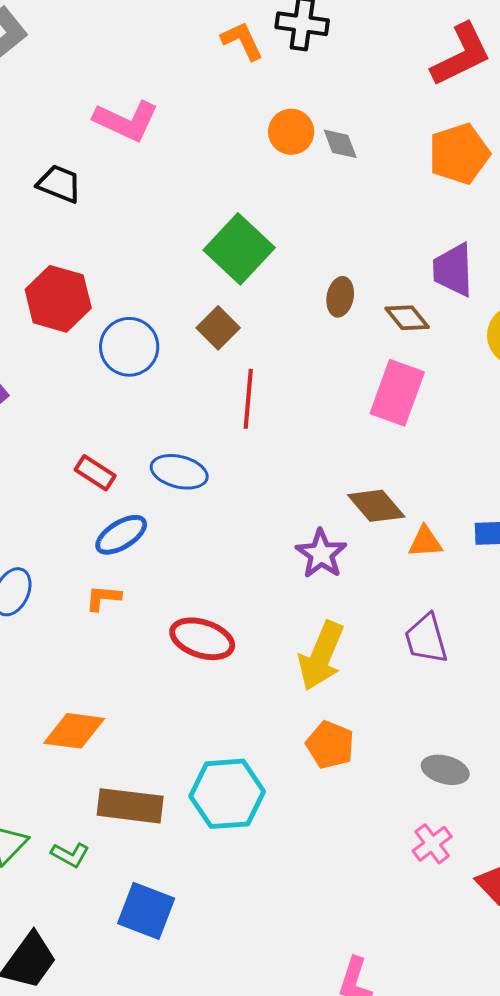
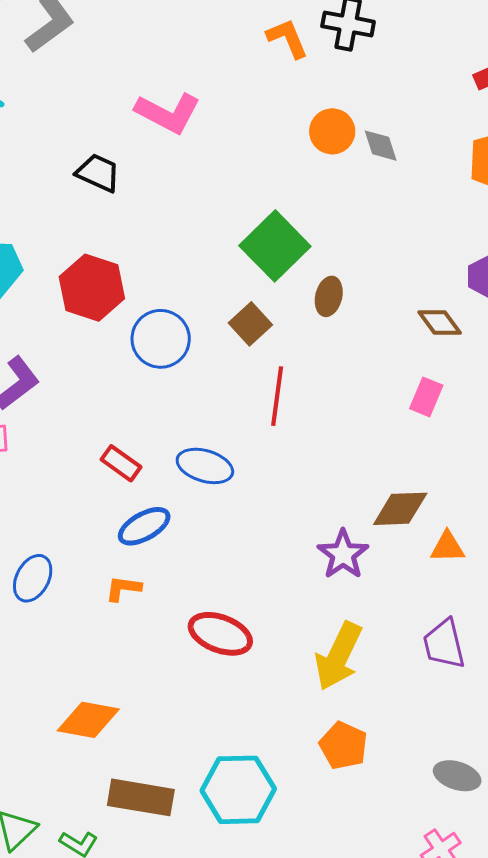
brown ellipse: (340, 297) -> (329, 296), moved
pink rectangle: (397, 393) -> (426, 397), size x0.6
brown diamond: (376, 506) -> (400, 509), turned -54

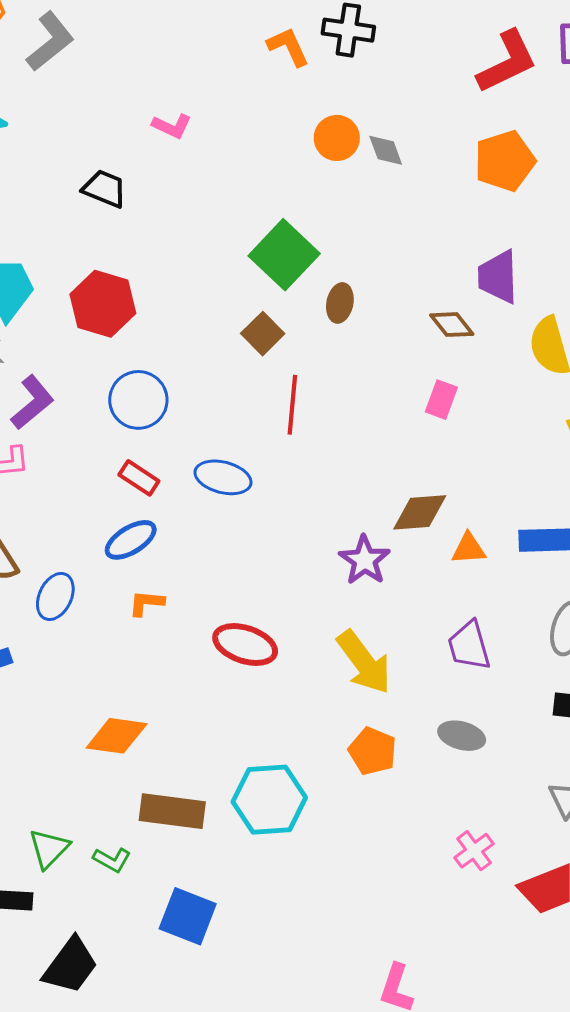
pink L-shape: (168, 113) -> (172, 126), size x0.6
blue circle: (161, 339) -> (138, 400), moved
blue ellipse: (144, 526) -> (131, 540), moved
yellow arrow: (338, 656) -> (364, 662), turned -60
gray ellipse: (457, 776) -> (462, 736), moved

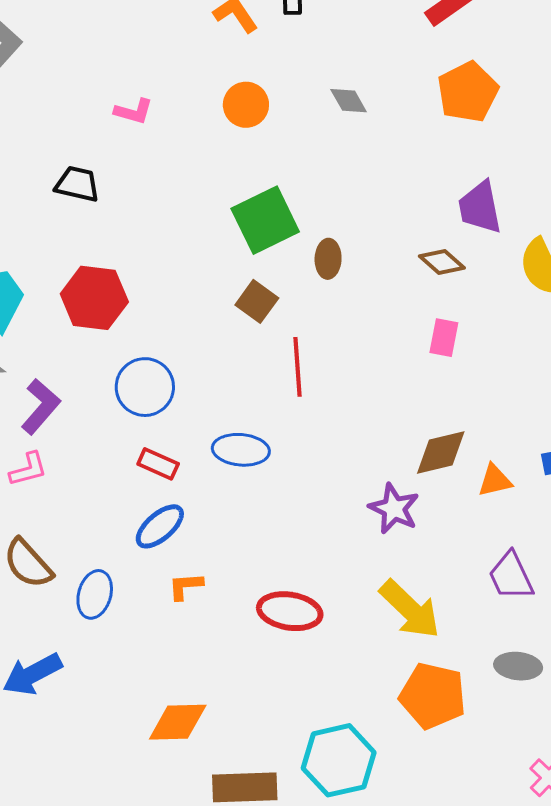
orange circle: (337, 138) -> (246, 105), moved
green square: (284, 255) -> (265, 220), turned 30
orange pentagon: (373, 751) -> (433, 696), size x1.4

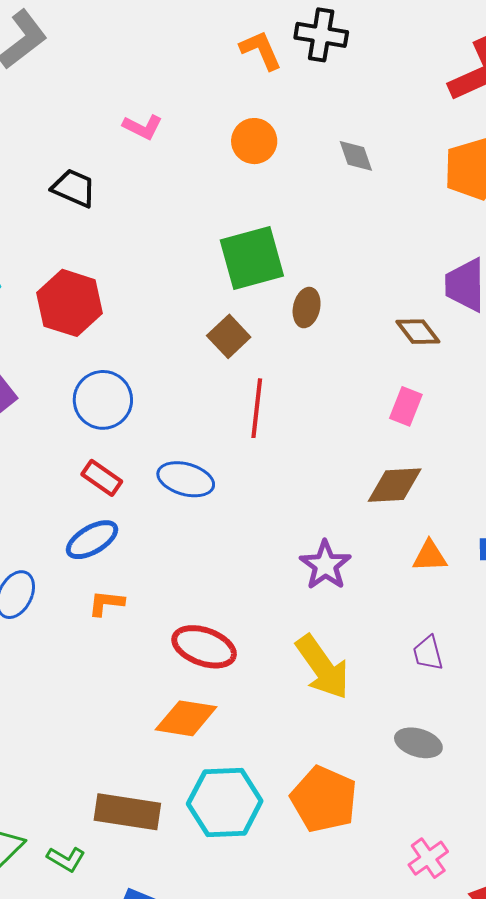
brown diamond: (441, 453) -> (395, 485), moved
purple trapezoid: (511, 576) -> (428, 653), size x0.7
orange pentagon: (433, 696) -> (324, 799), moved
orange diamond: (178, 722) -> (186, 718), moved

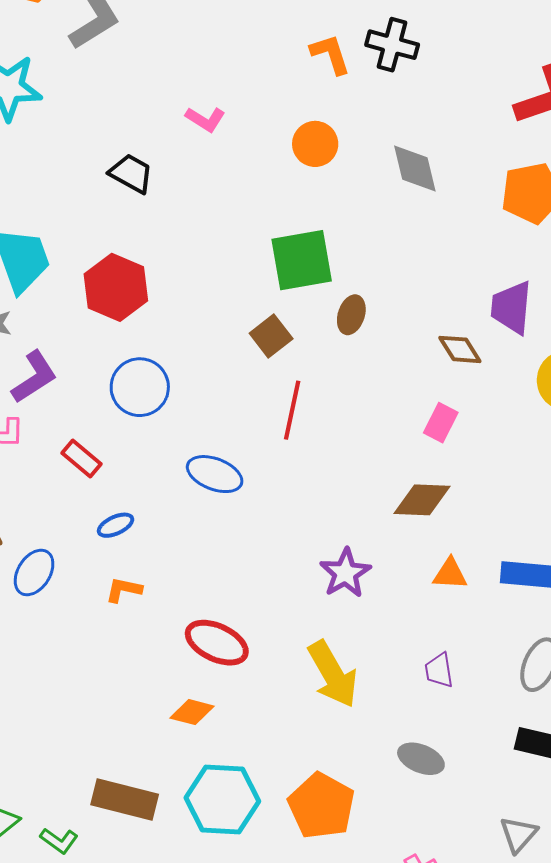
gray diamond: (356, 156) -> (415, 168), size x1.4
red rectangle: (102, 478) -> (81, 458), moved
blue ellipse: (92, 540) -> (116, 525), size x0.7
orange diamond: (186, 718) -> (192, 712), size x0.7

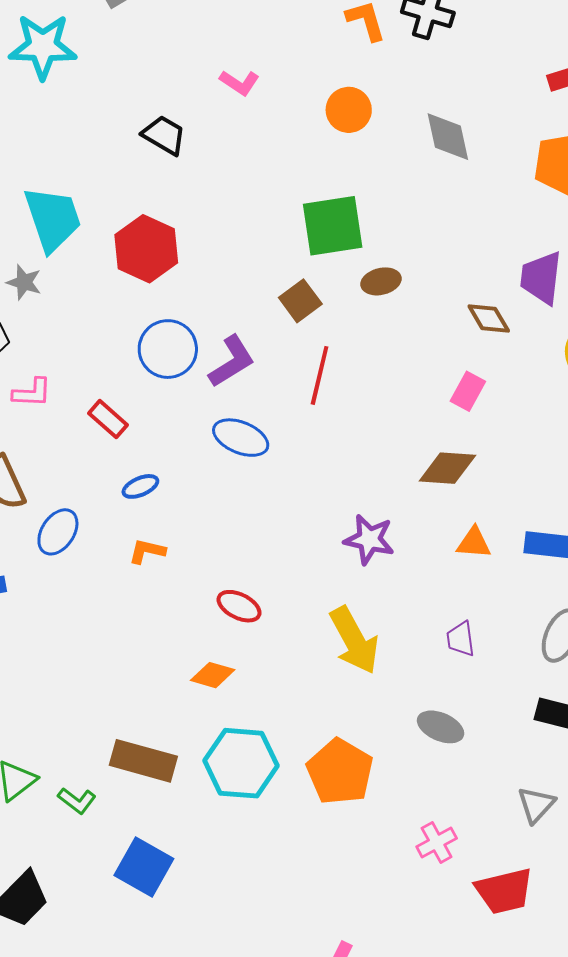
brown ellipse: (351, 315) -> (381, 281), turned 57
purple L-shape: (34, 377) -> (232, 361), moved
purple star: (345, 573) -> (369, 539), turned -30
red ellipse: (217, 643) -> (239, 606), size x0.7

